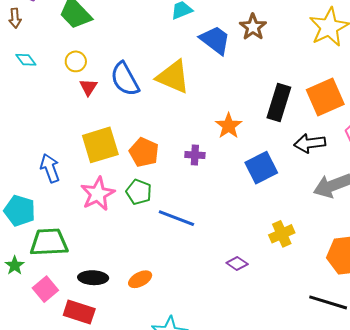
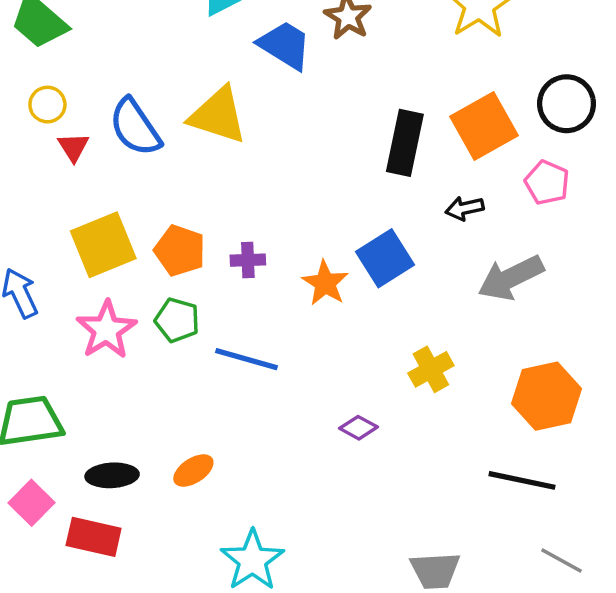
orange star: (229, 126) -> (325, 283), moved
black arrow: (310, 143) -> (465, 208), size x0.7
purple cross: (195, 155) -> (248, 260), moved

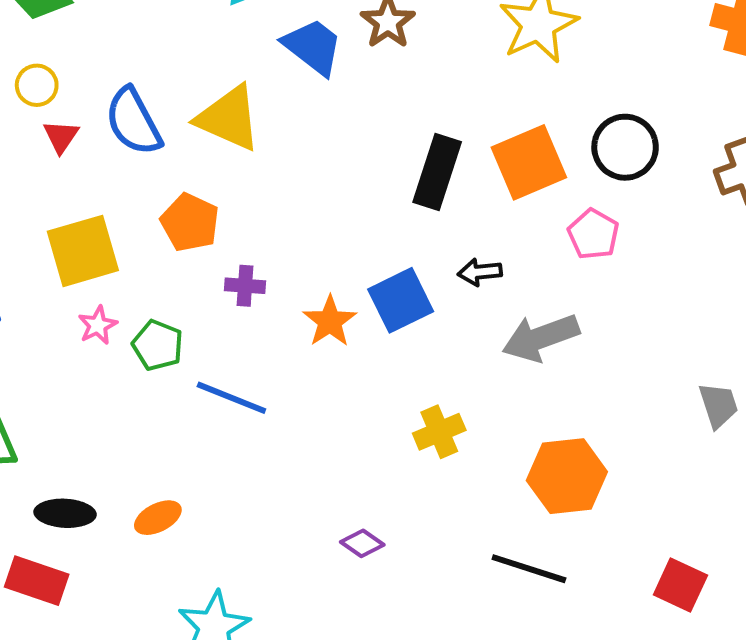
black arrow: (465, 208) -> (480, 272), moved
orange pentagon: (180, 251) -> (190, 223), moved
pink star: (106, 330) -> (98, 325), moved, size x0.6
purple diamond: (358, 428) -> (362, 543), moved

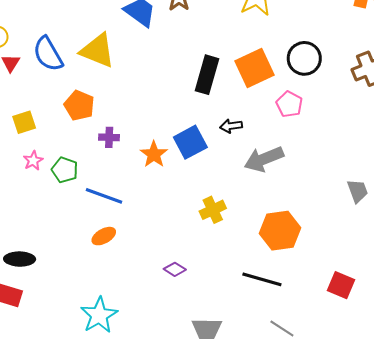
yellow square: (83, 251) -> (24, 122), size x0.6
orange ellipse: (158, 518) -> (104, 236), moved

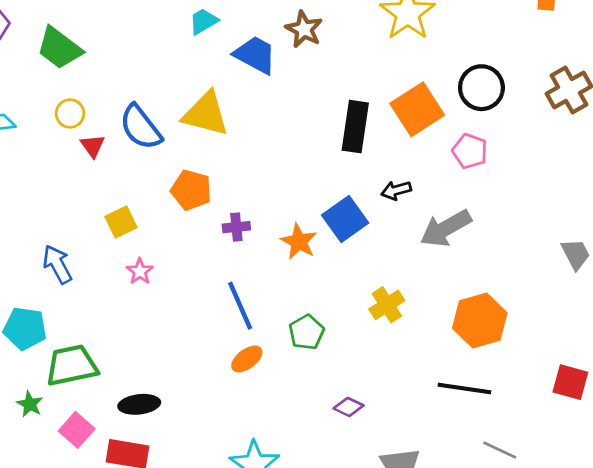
green pentagon: (65, 170) -> (306, 332), moved, turned 30
blue line: (104, 196) -> (240, 306), turned 54
purple diamond: (175, 269) -> (349, 407), moved

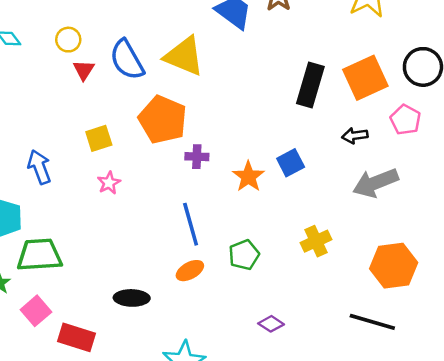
orange pentagon: (191, 190) -> (163, 120), size x1.4
black arrow: (396, 190) -> (355, 136), moved
blue square: (345, 219) -> (291, 163), size x0.7
black ellipse: (139, 404) -> (132, 298), moved

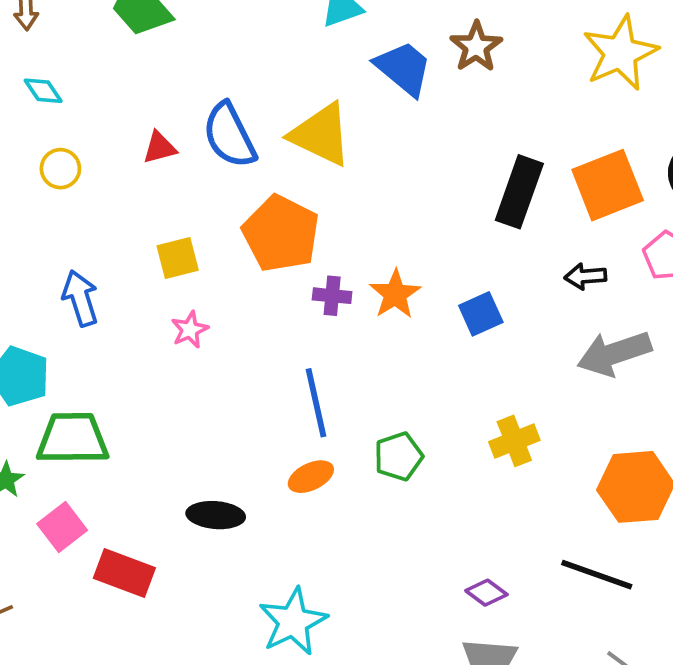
yellow circle: (68, 40) -> (60, 169), moved
red triangle: (84, 70) -> (160, 148), turned 40
orange star: (248, 177) -> (395, 294), moved
purple diamond: (271, 324) -> (486, 593), moved

